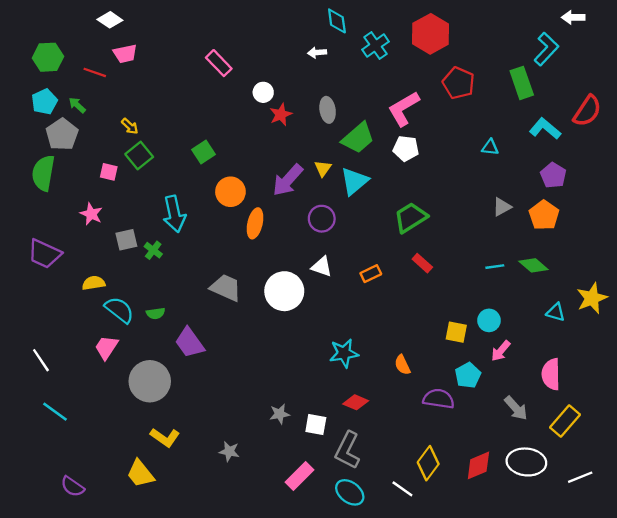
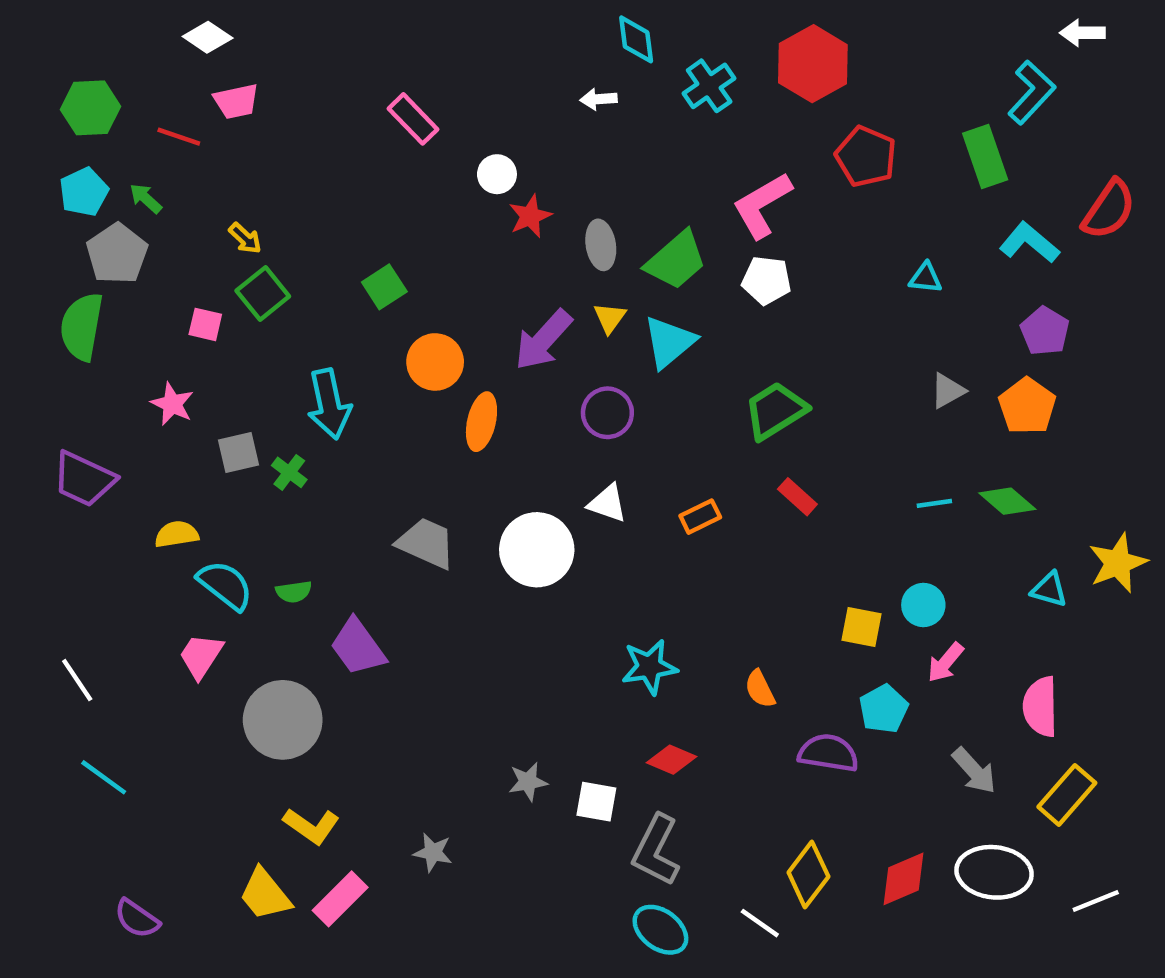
gray ellipse: (328, 110) -> (601, 245), moved
pink rectangle: (299, 476) -> (340, 899), moved

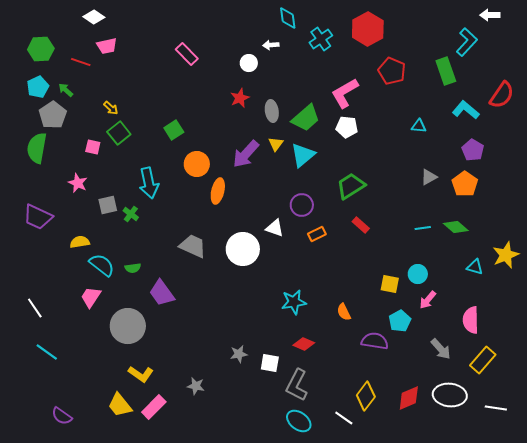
white circle: (497, 174) -> (249, 63), moved
purple circle: (607, 413) -> (302, 205), moved
white line: (1096, 901) -> (496, 408), turned 30

